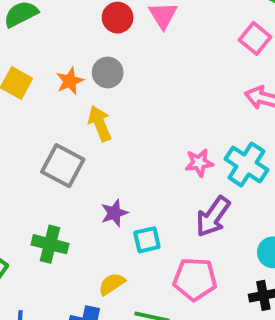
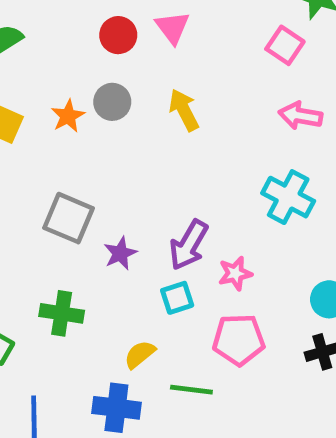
yellow arrow: (100, 124) -> (184, 110), moved
pink star: (199, 163) -> (235, 273), moved
purple star: (114, 213) -> (120, 253), moved
purple arrow: (213, 217) -> (189, 245), moved

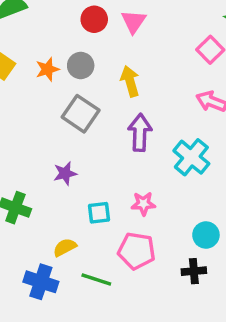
gray square: (69, 218) -> (81, 114), moved
purple arrow: (189, 245) -> (140, 133), moved, turned 141

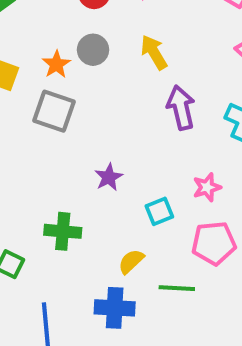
gray square: (81, 114) -> (54, 111), moved

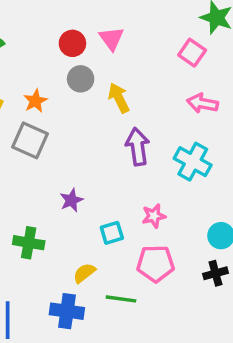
gray circle: (93, 50) -> (81, 79), moved

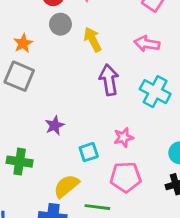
pink arrow: (202, 103) -> (147, 44), moved
yellow semicircle: (84, 273) -> (66, 186), size x1.4

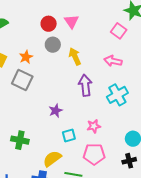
cyan cross: (155, 92) -> (117, 95), turned 30
purple star: (55, 125) -> (56, 111), moved

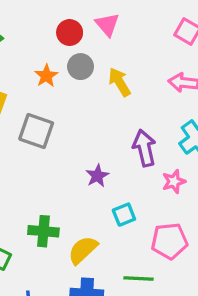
orange star: (26, 57) -> (46, 76), moved
purple arrow: (85, 85) -> (144, 148), moved
pink star: (94, 126) -> (174, 181), moved
yellow semicircle: (52, 159) -> (83, 250), moved

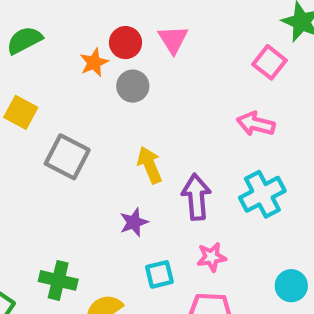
orange star: (46, 76) -> (94, 62), moved
yellow arrow: (119, 82) -> (150, 165), moved
pink star: (174, 181) -> (211, 257), moved

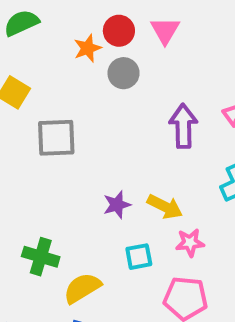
gray square: (67, 157) -> (56, 138), turned -33
yellow arrow: (150, 165) -> (165, 207), moved, turned 136
purple arrow: (196, 197) -> (183, 126), moved

